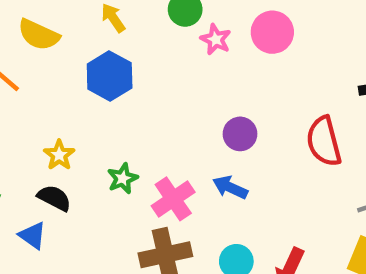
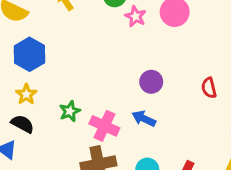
blue hexagon: (110, 76) -> (29, 54), moved
red semicircle: (324, 141) -> (209, 88), size x0.6
pink cross: (173, 199) -> (104, 126), turned -32

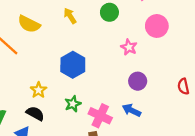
pink star: (135, 16) -> (129, 47), moved
blue hexagon: (29, 54) -> (73, 65), moved

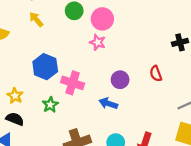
pink circle: (157, 26) -> (102, 19), moved
purple circle: (138, 81) -> (120, 80), moved
pink cross: (100, 116) -> (73, 83), moved

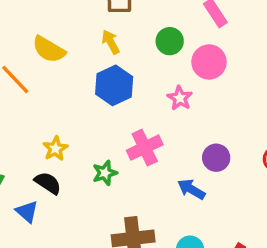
pink star: (98, 42) -> (180, 98), moved
blue hexagon: (45, 67) -> (114, 85), moved
pink cross: (73, 83) -> (145, 148), turned 35

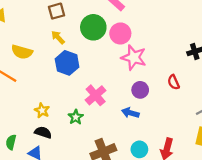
green circle: (170, 41) -> (93, 27), size x1.5
pink star: (180, 98) -> (134, 57), moved, size x1.6

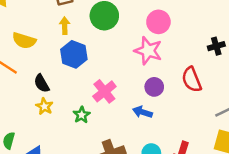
pink circle: (120, 33) -> (158, 22), moved
yellow arrow: (58, 37) -> (65, 26), turned 40
red semicircle: (174, 82) -> (192, 80), size x1.5
black semicircle: (43, 132) -> (42, 83), moved, turned -140

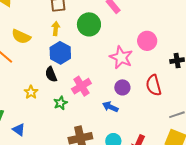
pink circle: (158, 22) -> (147, 41), moved
black semicircle: (42, 83) -> (51, 74), moved

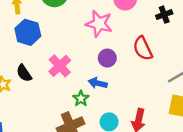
black semicircle: (51, 74) -> (24, 73), moved
green star: (60, 103) -> (81, 99), moved

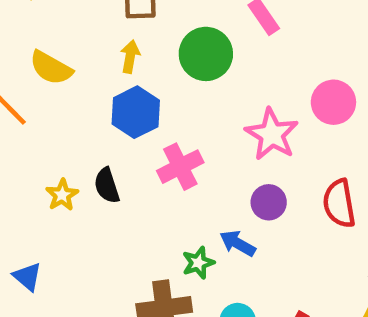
pink cross: (60, 66) -> (180, 167), moved

